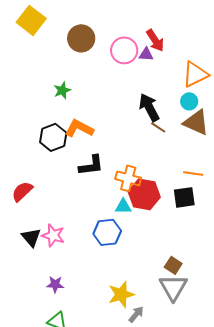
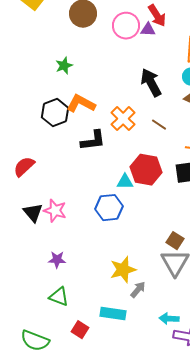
brown line: (158, 127) -> (159, 125), moved
orange cross: (128, 178) -> (123, 119), moved, turned 30

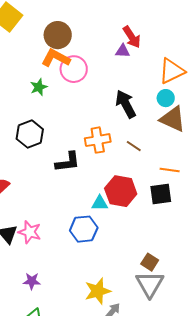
pink circle: (126, 26) -> (74, 69), moved
orange L-shape: (81, 104) -> (56, 58), moved
orange cross: (123, 119) -> (98, 140), turned 35

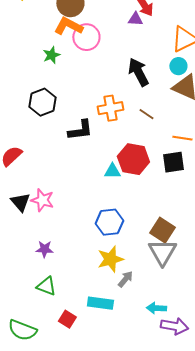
blue hexagon: (84, 229) -> (109, 222), moved
brown square: (150, 262) -> (162, 230), size x1.4

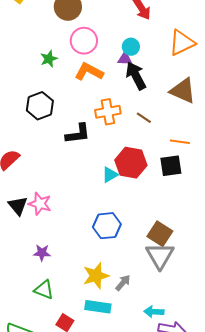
purple triangle: (135, 19) -> (125, 59), moved
orange L-shape: (68, 26) -> (89, 72), moved
cyan circle: (178, 66) -> (131, 47), moved
cyan triangle: (112, 171) -> (110, 175), turned -30
yellow star: (110, 259) -> (96, 276), moved

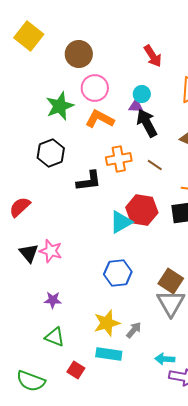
green star: (49, 59) -> (60, 106), size x1.6
cyan triangle: (110, 175) -> (121, 222), size x1.4

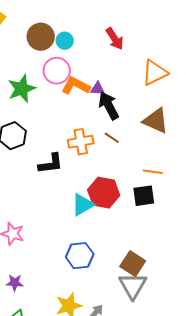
cyan circle: (142, 94) -> (65, 41), moved
orange L-shape: (100, 119) -> (76, 86), moved
brown line: (155, 165) -> (112, 138), moved

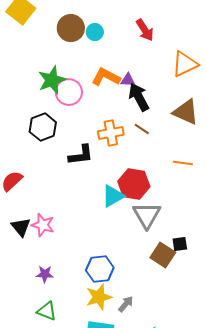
pink circle: (57, 71) -> (69, 92), moved
black square: (144, 196) -> (180, 244), moved, size x0.7
blue hexagon: (80, 256) -> (100, 269), moved
gray triangle: (133, 286) -> (147, 215), moved

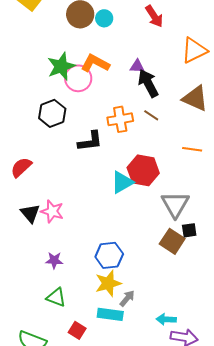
orange L-shape: (106, 77) -> (95, 63), moved
gray triangle: (147, 215) -> (175, 204), moved
gray arrow: (126, 304) -> (127, 298), moved

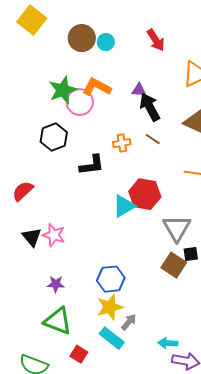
orange cross: (120, 119) -> (122, 143), size x0.7
green triangle: (56, 297) -> (58, 321), size x1.4
cyan rectangle: (110, 314) -> (112, 338), turned 30

